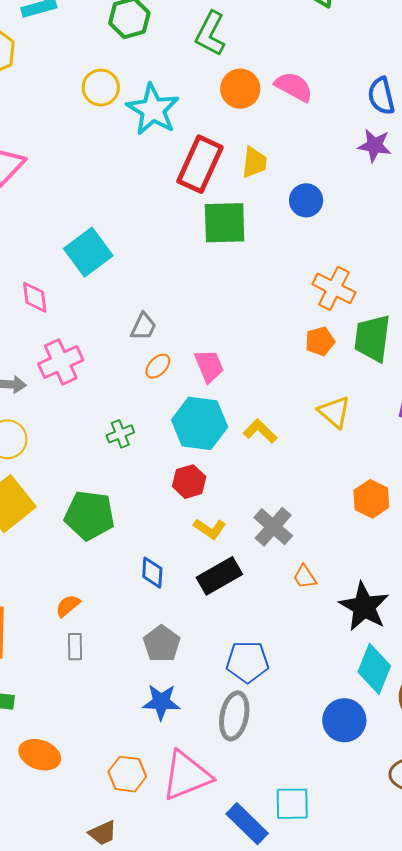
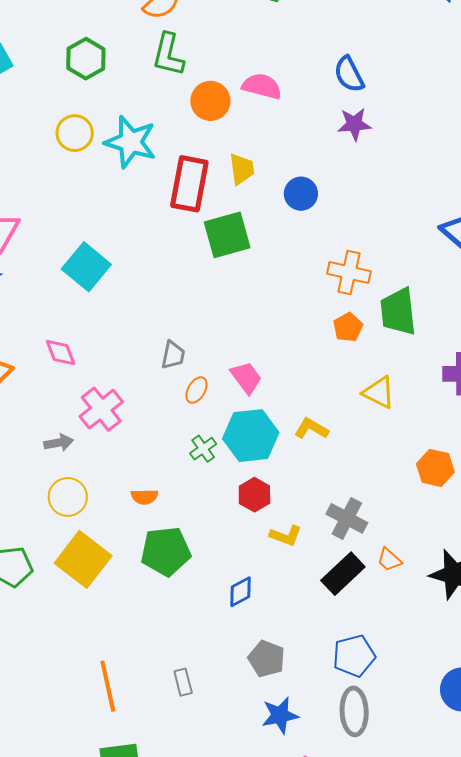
cyan square: (88, 252) -> (86, 267), moved
green cross: (120, 434) -> (203, 449), moved
blue diamond: (152, 573) -> (240, 592), turned 72
black rectangle: (219, 576) -> (343, 574), moved
orange semicircle: (68, 606) -> (145, 497), moved, turned -128

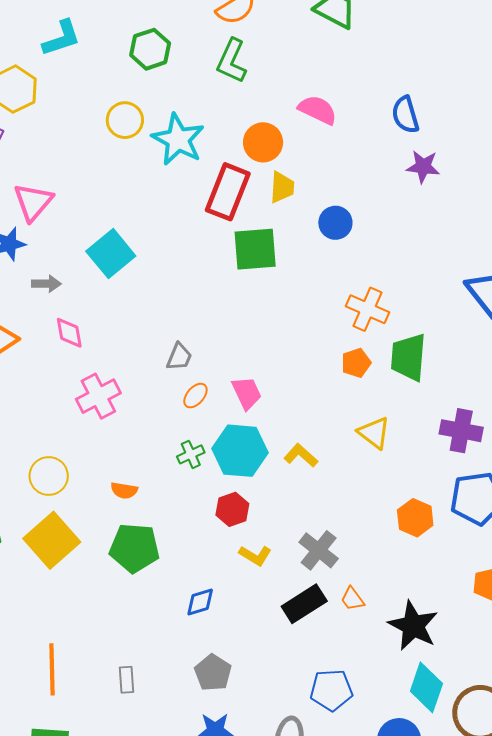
orange circle: (210, 101) -> (263, 142), moved
purple star: (354, 124) -> (423, 167), moved
gray arrow: (59, 443) -> (46, 284), moved
blue pentagon: (354, 656) -> (331, 690), moved

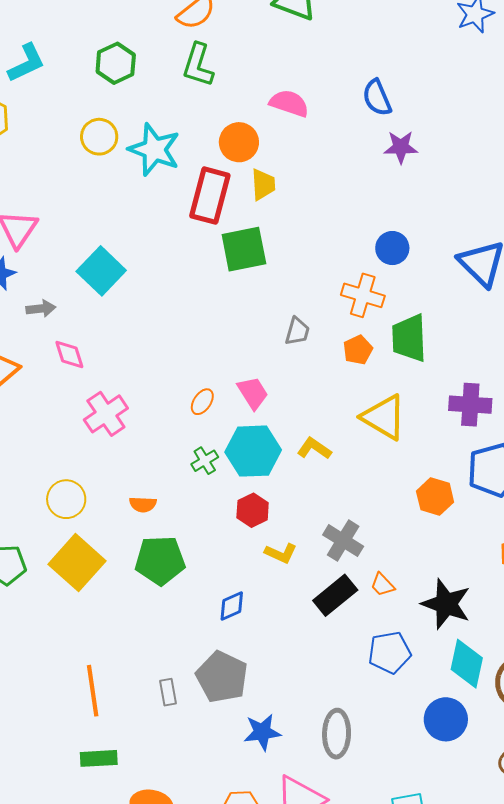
blue circle: (335, 223) -> (392, 248), moved
gray trapezoid: (179, 357) -> (297, 331), moved
yellow triangle: (374, 433) -> (384, 417), size x1.4
gray pentagon: (213, 673) -> (222, 677), moved, size x1.4
blue pentagon: (331, 690) -> (390, 652), moved

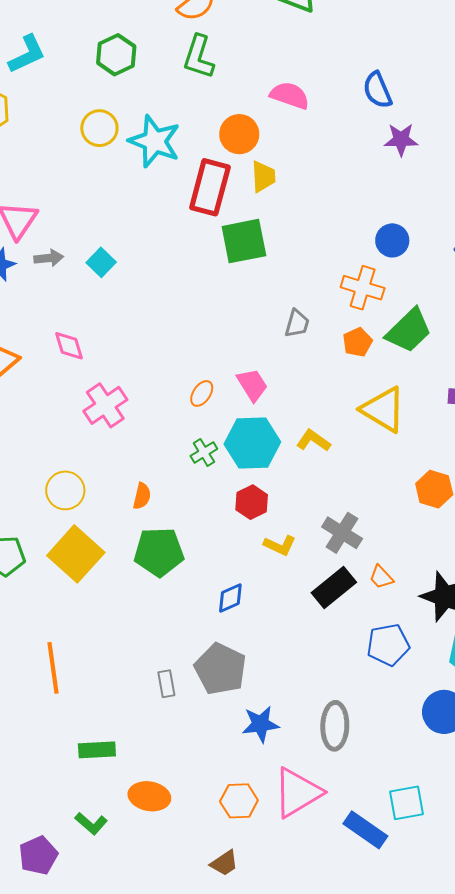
cyan square: (101, 271) -> (101, 262), size x0.6
gray arrow: (41, 309) -> (49, 258), moved
green trapezoid: (409, 338) -> (409, 331), turned -132
orange semicircle: (143, 504) -> (142, 496), turned -80
orange line: (93, 691) -> (53, 668), moved

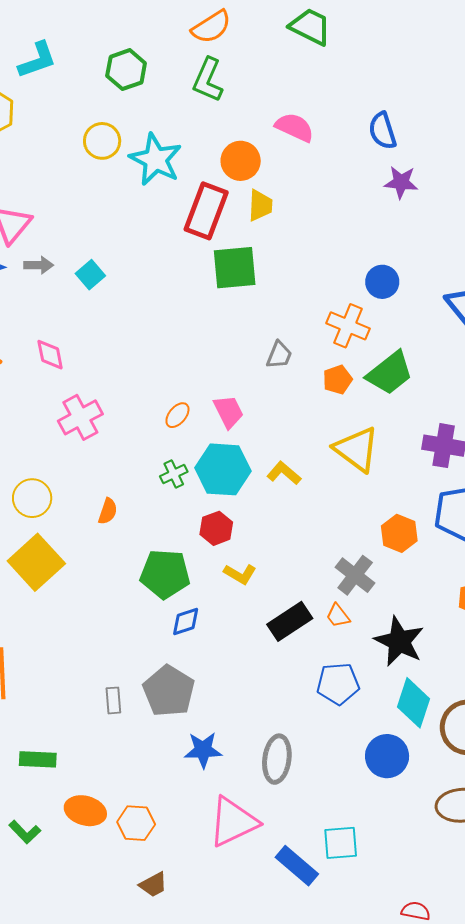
gray cross: (342, 533) -> (355, 575), moved
green pentagon: (159, 552) -> (165, 574), moved
orange hexagon: (239, 801) -> (136, 823), moved

